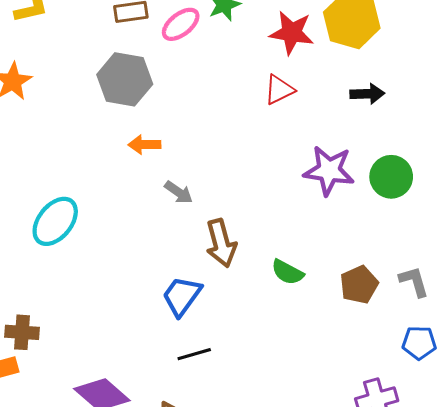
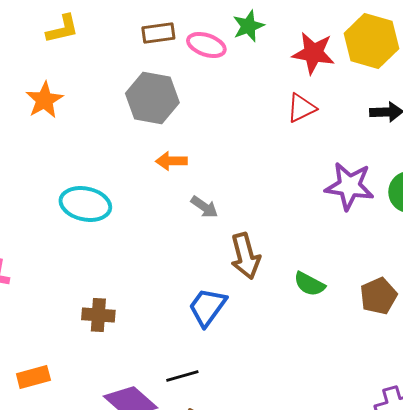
pink ellipse: (181, 24) -> (206, 45), turned 57
cyan ellipse: (55, 221) -> (85, 204), moved, turned 63
brown cross: (22, 332) -> (98, 315), moved
black line: (194, 354) -> (182, 376), moved

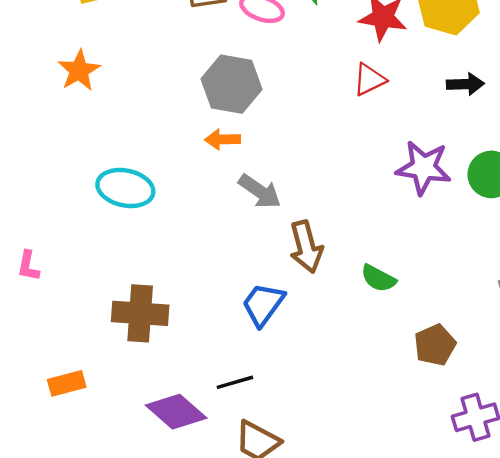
gray hexagon: (152, 98) -> (232, 84), moved
gray arrow: (204, 207) -> (260, 191), size x1.4
brown pentagon: (378, 296) -> (435, 345), moved
brown cross: (98, 315) -> (140, 313), size x1.5

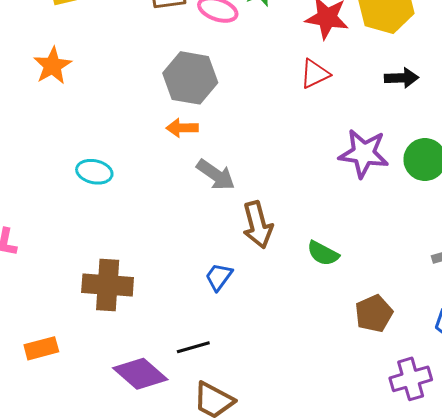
cyan ellipse: (125, 188) -> (94, 172), size x0.7
blue trapezoid: (263, 304) -> (219, 277), size x0.7

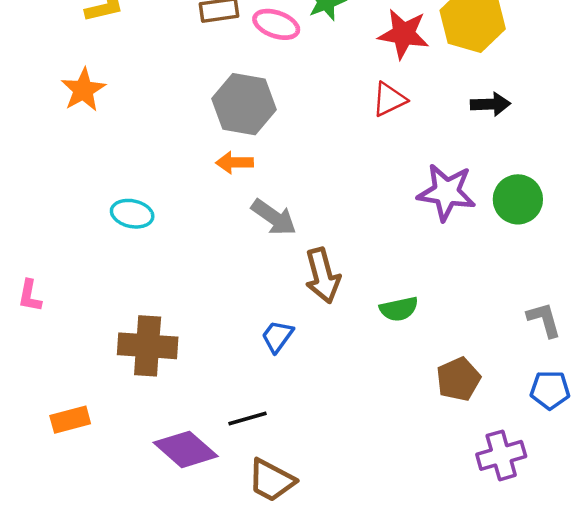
green semicircle: (323, 253) -> (399, 309), turned -40

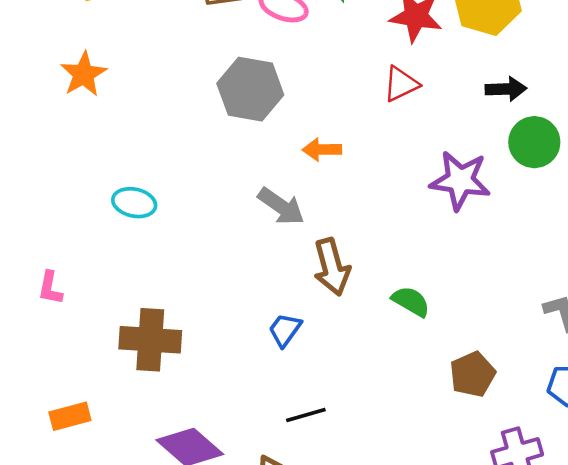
orange arrow: (235, 162) -> (322, 150), moved
green circle: (518, 199) -> (534, 142), moved
pink L-shape: (30, 296) -> (50, 288), moved
green semicircle: (399, 309) -> (411, 301), turned -138
black line: (248, 418) -> (306, 415), moved

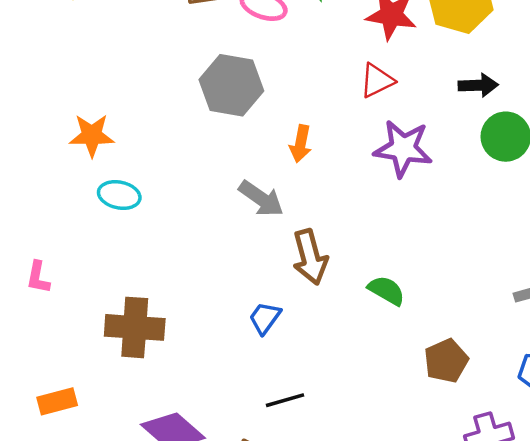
orange star: (84, 74) -> (92, 135), moved, turned 30
orange arrow: (322, 150) -> (301, 144), turned -78
purple star: (460, 180) -> (403, 148), moved

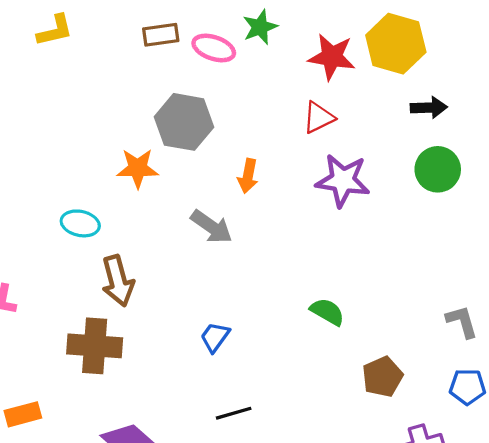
black arrow: (478, 85) -> (429, 108), moved
orange star: (92, 135) -> (138, 168), moved
brown arrow: (310, 257) -> (118, 281), moved

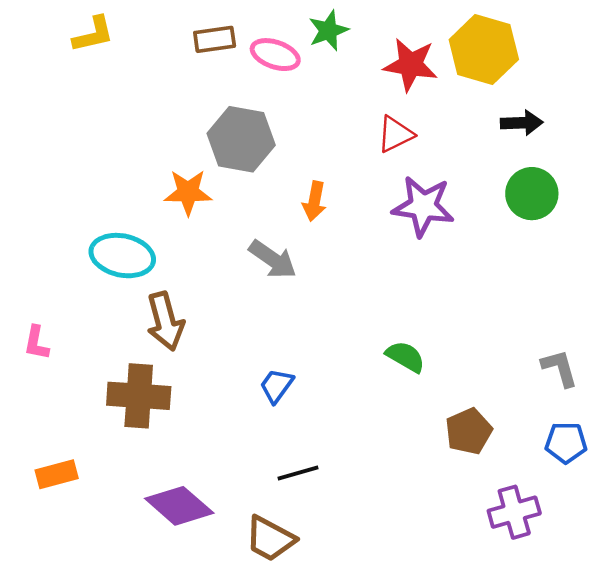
cyan ellipse: (80, 223) -> (122, 256), size x1.4

